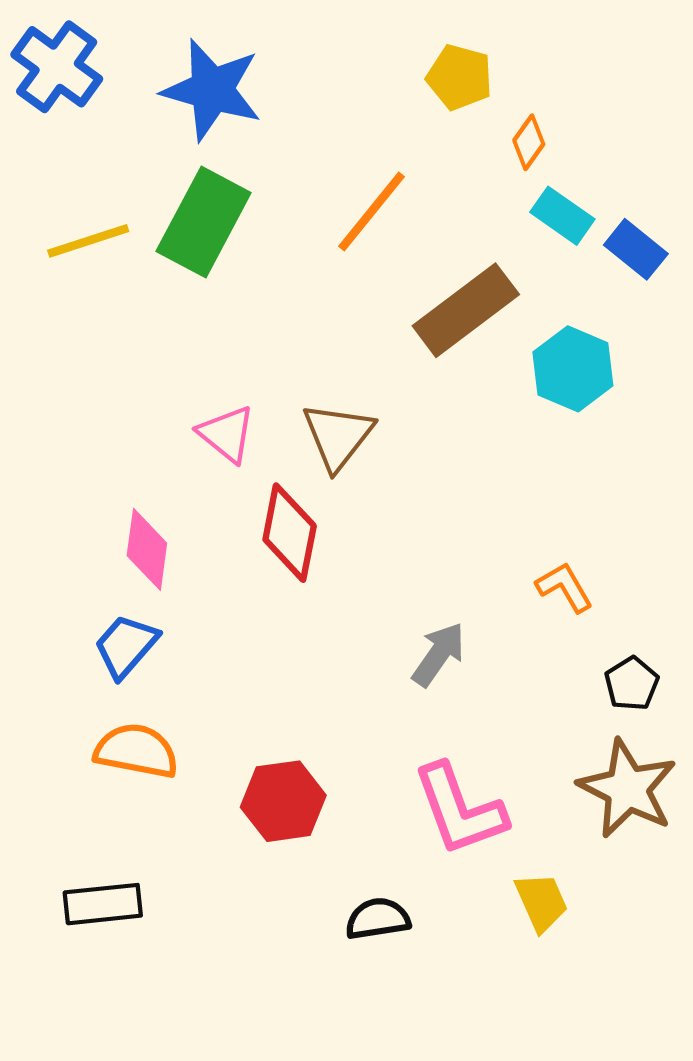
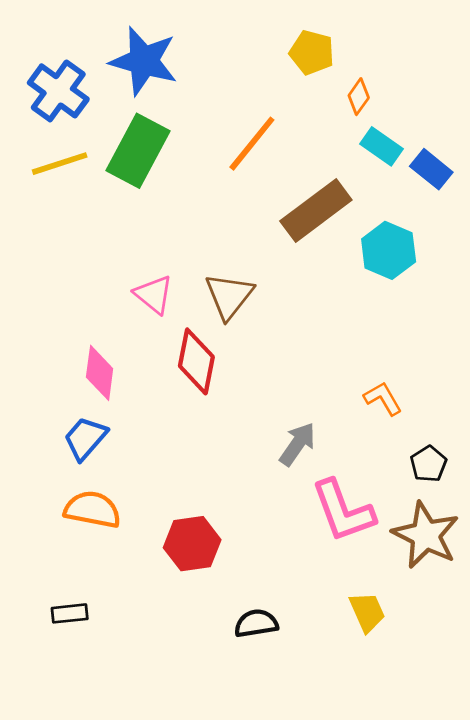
blue cross: (57, 67) -> (58, 91), moved
pink L-shape: (460, 810) -> (343, 511), moved
black rectangle: (103, 904) -> (70, 613), size x0.7

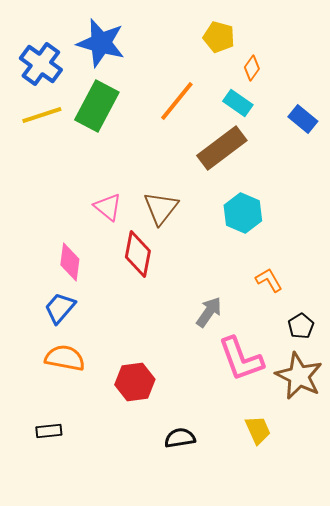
cyan rectangle: (381, 146) -> (238, 103), moved
cyan hexagon: (389, 250) -> (243, 213), moved

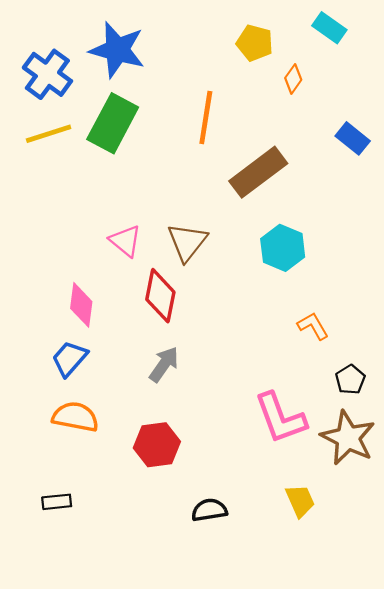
orange line: (177, 101) -> (206, 117), turned -30
cyan rectangle: (238, 103) -> (329, 28), moved
gray arrow: (209, 312) -> (164, 364), moved

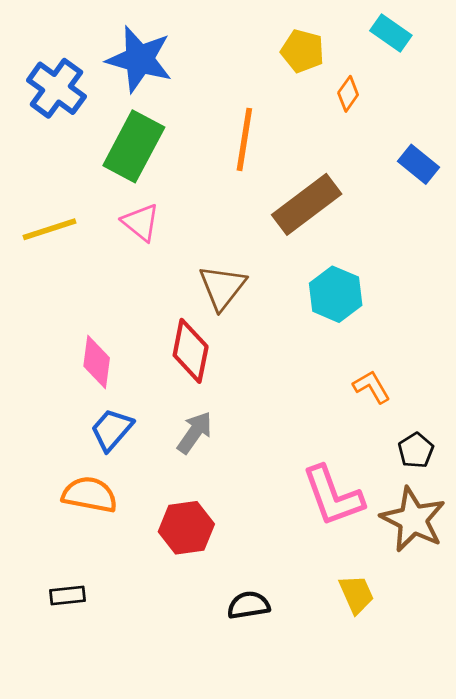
yellow line: (49, 134) -> (50, 229), moved
pink triangle: (125, 241) -> (141, 222), moved
blue trapezoid: (70, 359) -> (112, 430), moved

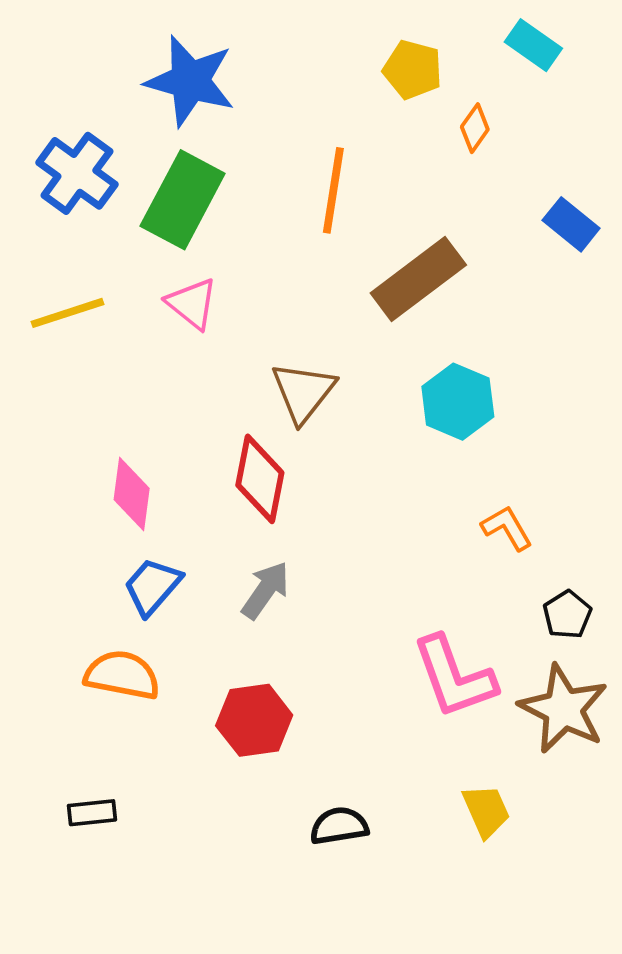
blue cross: (56, 88) -> (77, 173), moved

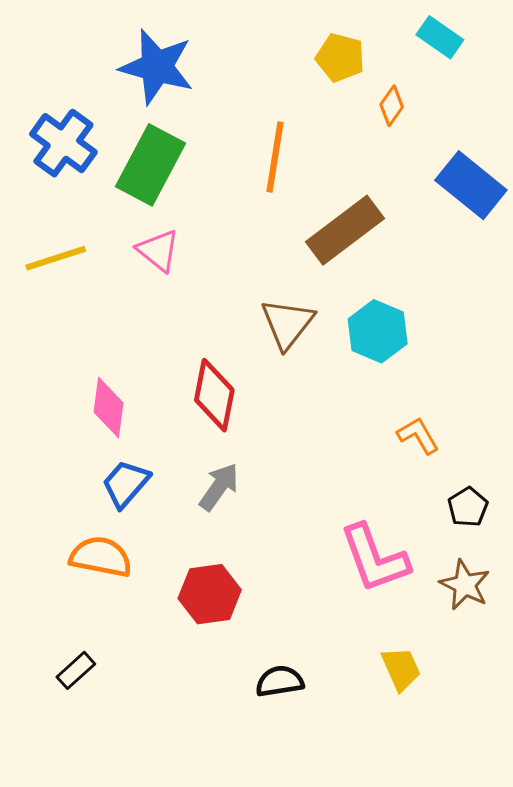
blue rectangle: (571, 224) -> (471, 185), size x1.5
brown triangle: (303, 392) -> (287, 324), moved
brown star: (563, 709) -> (465, 585), size x0.7
black rectangle: (92, 813) -> (76, 670), turned -36

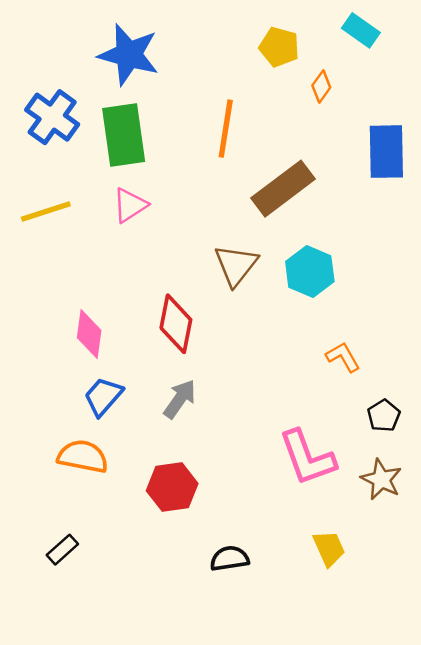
green rectangle: (151, 165) -> (124, 135), turned -36
blue rectangle: (471, 185) -> (386, 152), turned 50
pink triangle: (158, 250) -> (130, 205), turned 48

